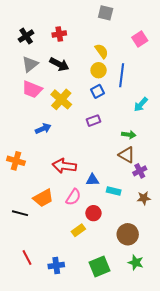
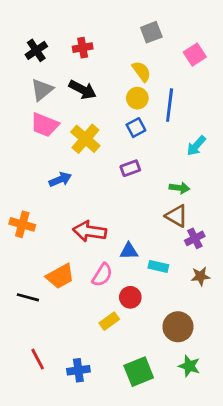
gray square: (106, 13) -> (151, 32), moved, turned -35

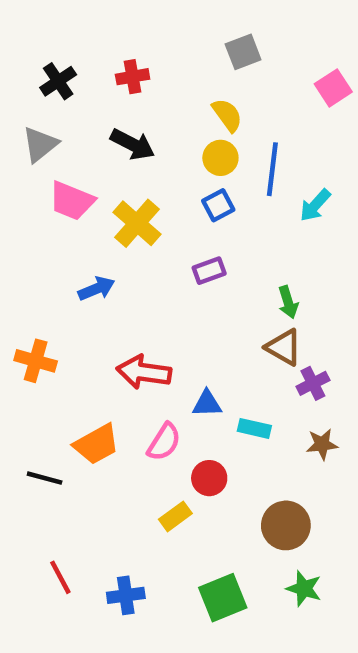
pink square: (195, 55) -> (333, 88), moved
gray triangle: (42, 90) -> (40, 144), moved
cyan arrow: (196, 146) -> (315, 205), moved
green arrow: (179, 188) -> (288, 302), turned 66

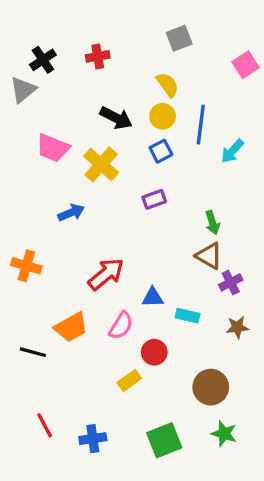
gray triangle: (40, 144) -> (23, 90), moved
black arrow: (133, 144) -> (116, 118), moved
red arrow: (144, 372) -> (106, 274), turned 132

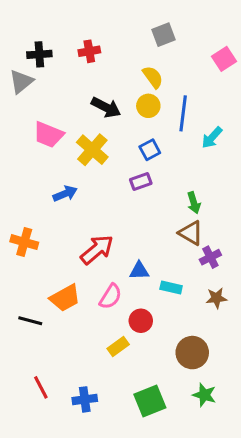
black cross: (43, 60) -> (39, 54), turned 30
blue square: (161, 151) -> (150, 150), moved

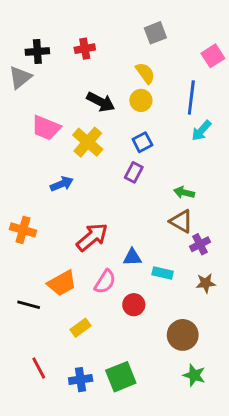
blue line: (183, 113) -> (191, 98), moved
purple rectangle: (141, 181) -> (134, 172), turned -42
green arrow: (194, 203) -> (184, 192), turned 120
yellow rectangle: (118, 346) -> (81, 328), moved
green square: (150, 401) -> (121, 377), moved

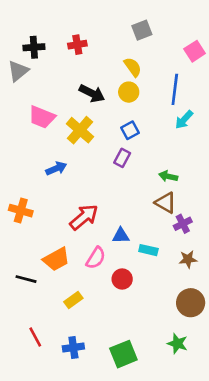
brown circle: (183, 335) -> (191, 303), moved
green square: (121, 377) -> (123, 354), moved

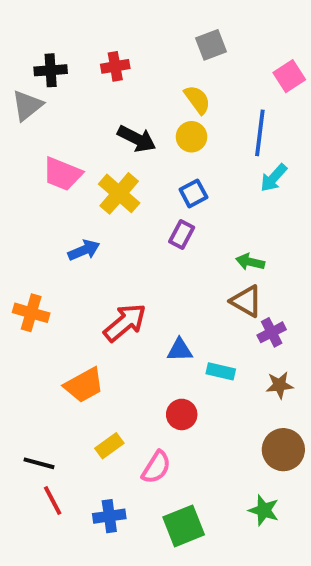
pink semicircle: (96, 258) -> (156, 467), moved
black line: (26, 279) -> (39, 463), moved

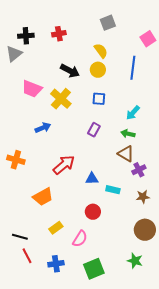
cyan arrow: (274, 178) -> (133, 113), moved
blue square: (193, 193) -> (99, 99), turned 32
purple rectangle: (182, 235) -> (94, 130), moved

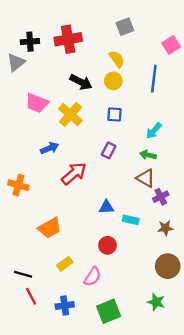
red cross: (59, 34) -> (68, 39), size x1.6
red arrow: (64, 165) -> (74, 174), moved

